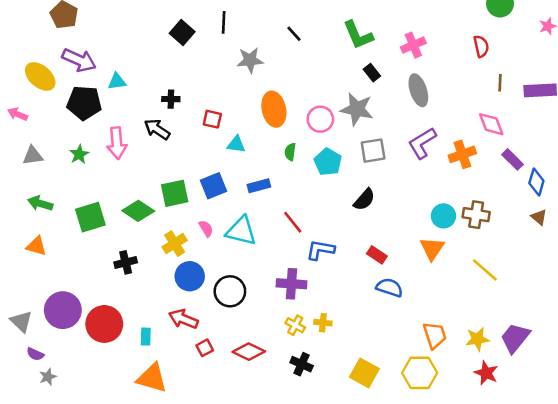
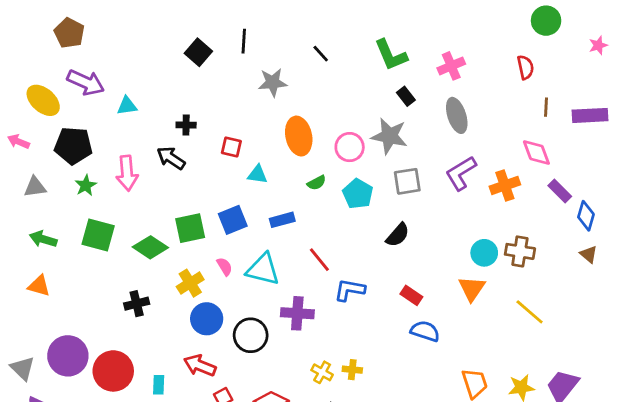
black pentagon: (84, 103) -> (73, 146), moved
green semicircle: (290, 152) -> (317, 183), turned -126
green square: (90, 217) -> (98, 235), moved, turned 32
purple cross: (291, 284) -> (297, 313), moved

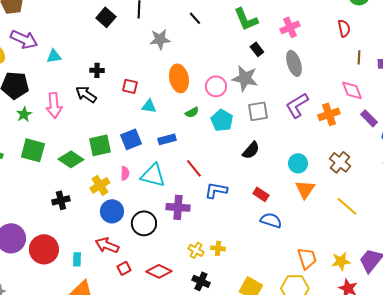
brown cross: (520, 251) -> (340, 162), turned 30
cyan circle: (484, 253) -> (298, 163), moved
pink semicircle: (225, 267) -> (125, 173), turned 32

